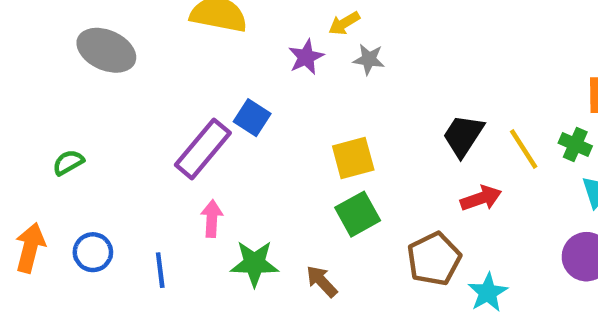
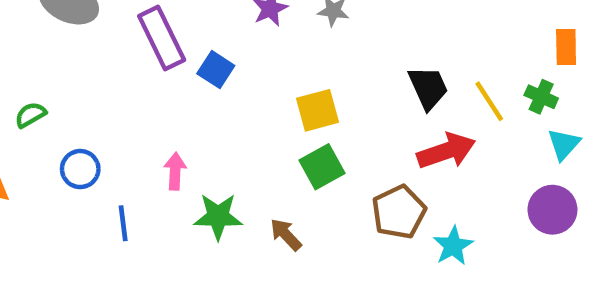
black trapezoid: (463, 136) -> (428, 88), turned 123
purple rectangle: (203, 149) -> (162, 38), moved, turned -66
red arrow: (481, 198) -> (446, 151), size x1.4
blue circle: (93, 252) -> (80, 169), moved

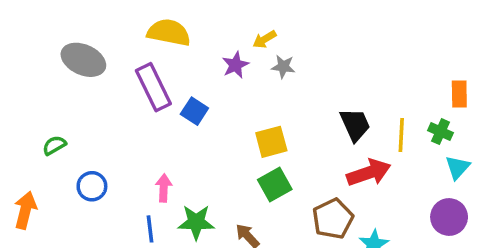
yellow line: (489, 101) -> (401, 135), turned 36
blue line: (123, 223) -> (150, 229), moved

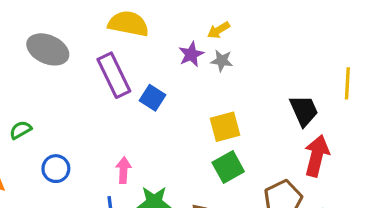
gray star: (283, 67) -> (222, 61), moved
yellow line: (401, 135) -> (347, 83), moved
red arrow: (369, 173) -> (317, 156), turned -57

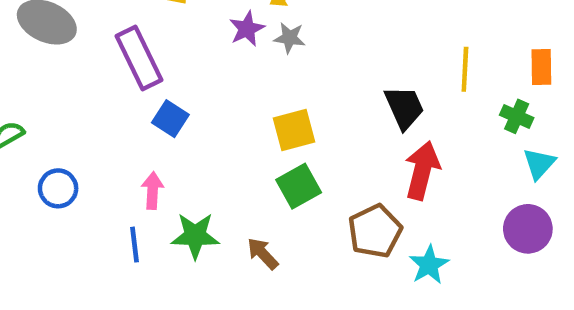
blue square: (153, 98) -> (170, 119), moved

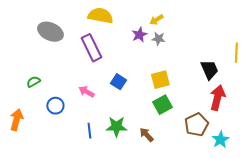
blue square: (170, 119) -> (118, 82), moved
pink arrow: (152, 191) -> (86, 92), moved, turned -63

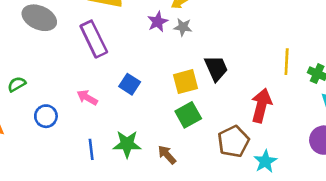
yellow line: (236, 53) -> (287, 62), moved
black trapezoid: (209, 70) -> (216, 68), moved

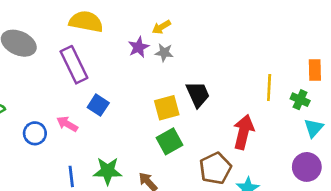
blue square: (130, 84) -> (98, 105), moved
blue circle: (46, 116) -> (35, 133), moved

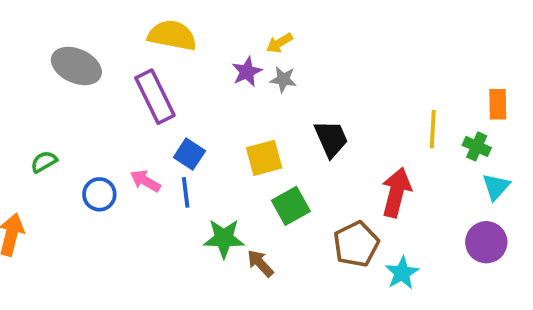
yellow square: (167, 108) -> (264, 158), moved
green star: (108, 171) -> (224, 238), moved
blue line: (71, 176) -> (186, 192), moved

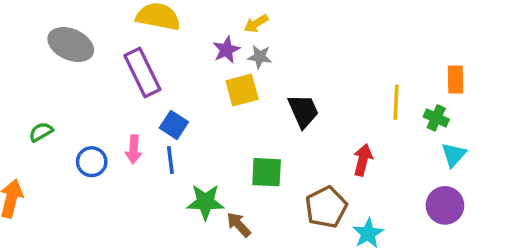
yellow square: (264, 158) -> (242, 90), moved
pink arrow: (145, 181) -> (134, 149), turned -116
red arrow: (396, 192) -> (363, 160), size x0.7
green square: (291, 206) -> (267, 172), turned 32

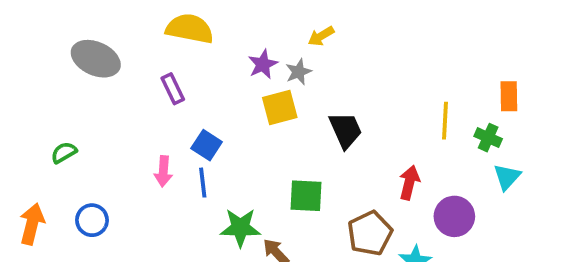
yellow arrow: (256, 24) -> (321, 36), moved
gray star: (260, 57) -> (299, 72), turned -30
purple rectangle: (142, 72) -> (173, 89), size x0.6
blue circle: (92, 162) -> (92, 220), moved
purple circle: (445, 205) -> (454, 216), moved

